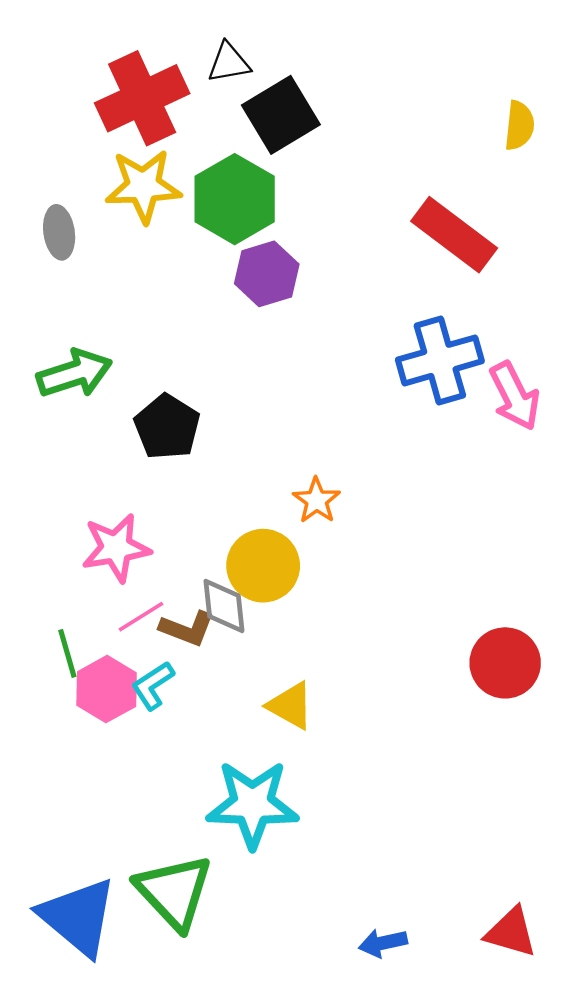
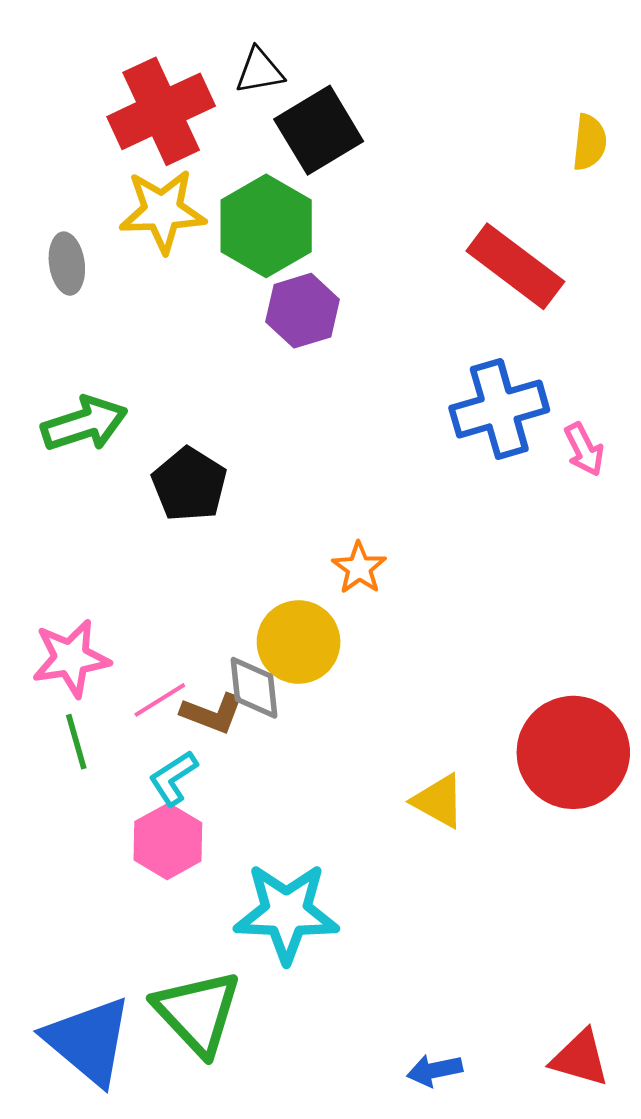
pink arrow: (515, 396) -> (584, 449), size x0.7
pink star: (116, 548) -> (71, 658), moved
red circle: (505, 663) -> (573, 752), size x1.4
pink hexagon: (107, 689) -> (168, 841), moved
yellow triangle: (290, 706) -> (439, 801), moved

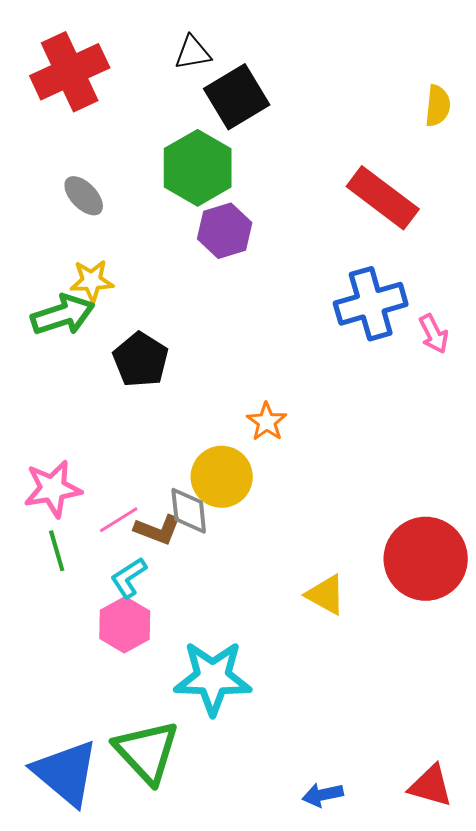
red cross: (161, 111) -> (70, 72), moved
yellow star: (162, 211) -> (92, 281), moved, size x0.7
gray ellipse: (67, 264) -> (84, 196), moved, turned -36

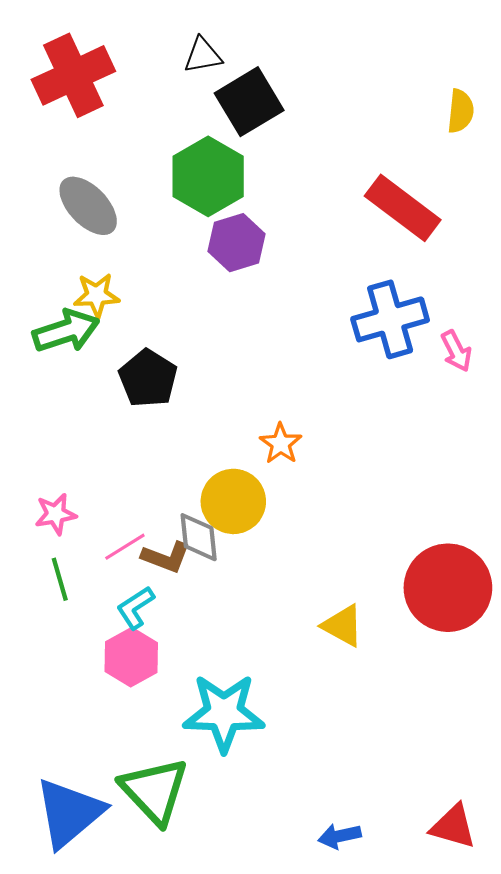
gray ellipse: (84, 196) -> (88, 206), size x1.4
pink star: (53, 489) -> (56, 514), size x0.7
blue triangle: (66, 773) -> (69, 813), turned 40

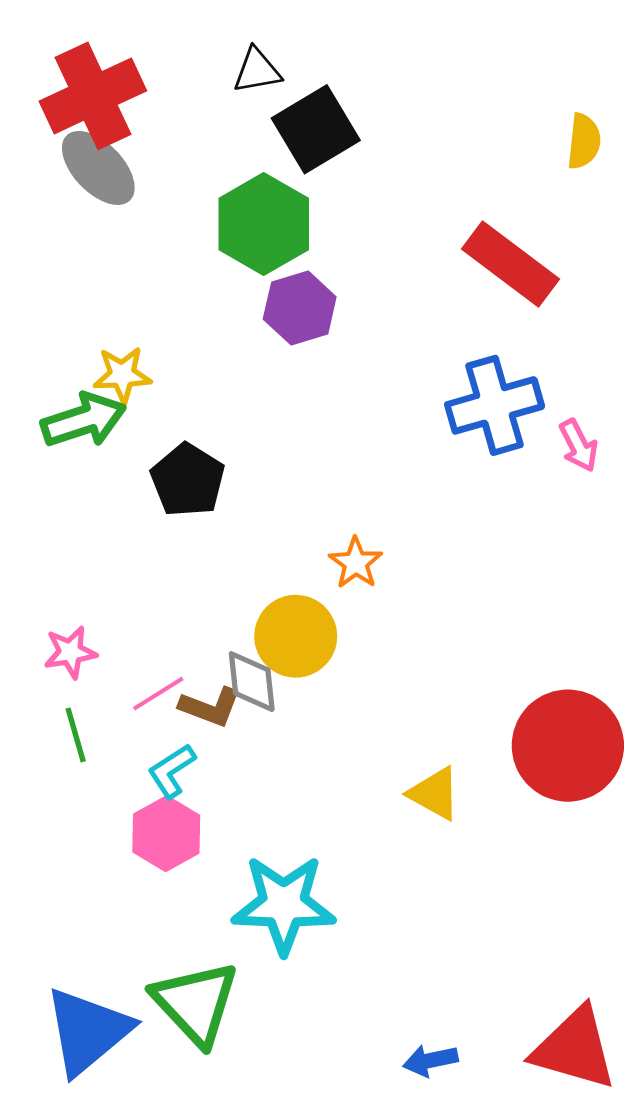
gray ellipse: (88, 206) -> (98, 168), moved
red triangle: (453, 827) -> (575, 1048), size x1.5

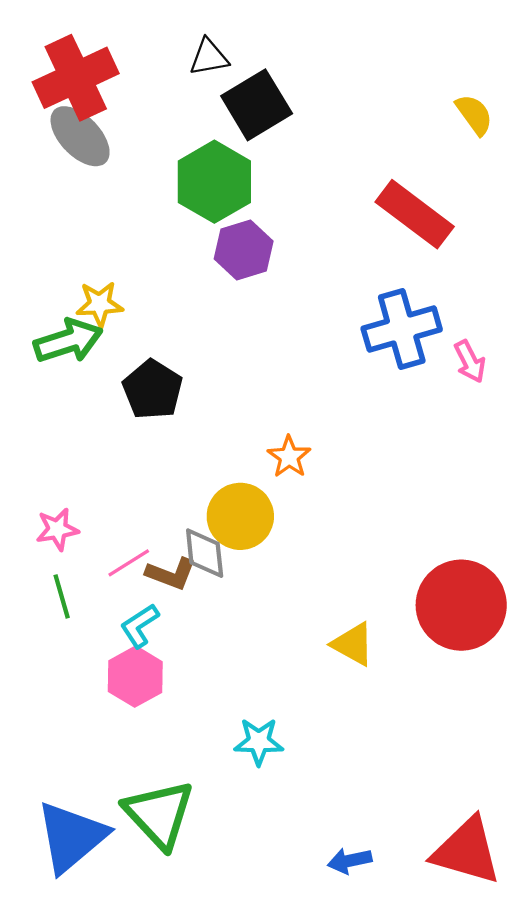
yellow semicircle: (584, 141) -> (474, 115), turned -42
cyan star: (284, 904) -> (259, 742), moved, size x0.6

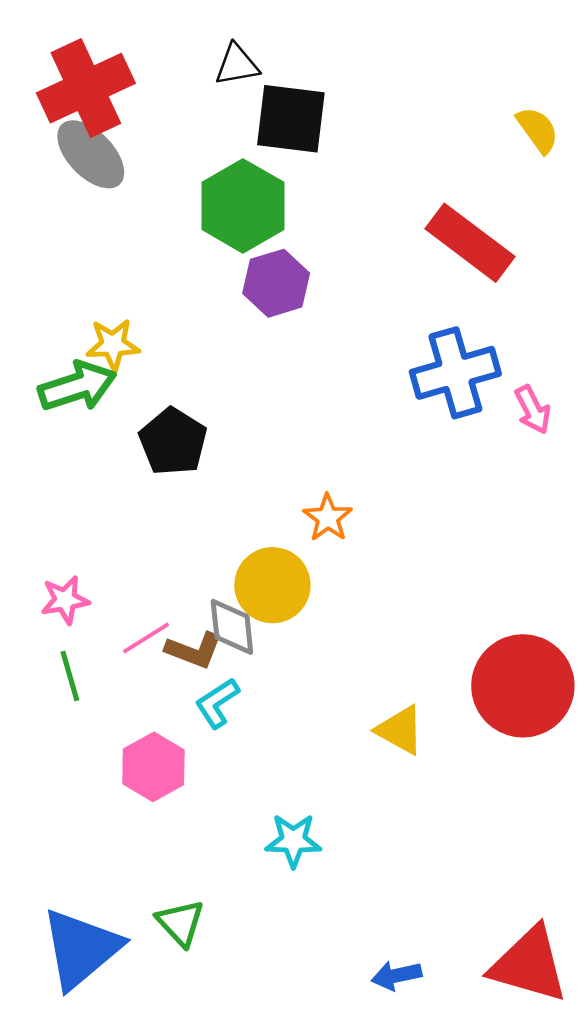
black square: (257, 105) -> (291, 119), turned 38
cyan L-shape: (140, 626) -> (217, 703), moved
green triangle: (159, 814) -> (180, 923), size x0.6

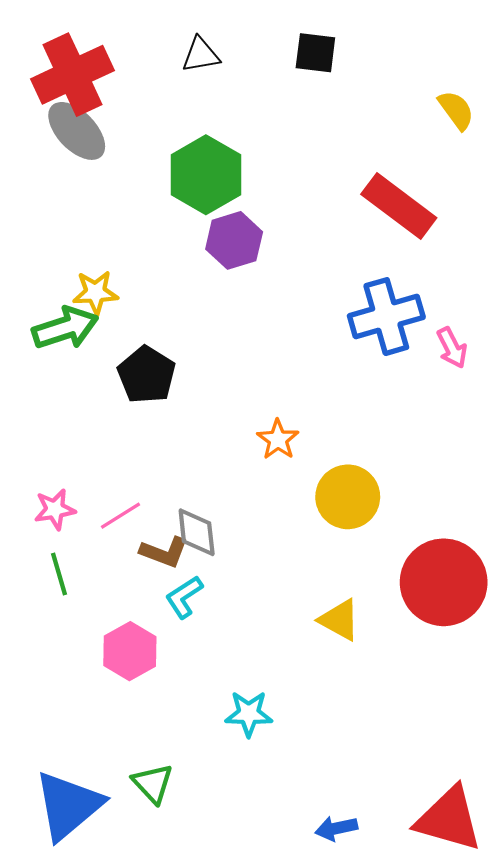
black square: (291, 119) -> (315, 53), moved, size x0.7
yellow circle: (272, 585) -> (348, 497), moved
pink line: (146, 638) -> (120, 516), moved

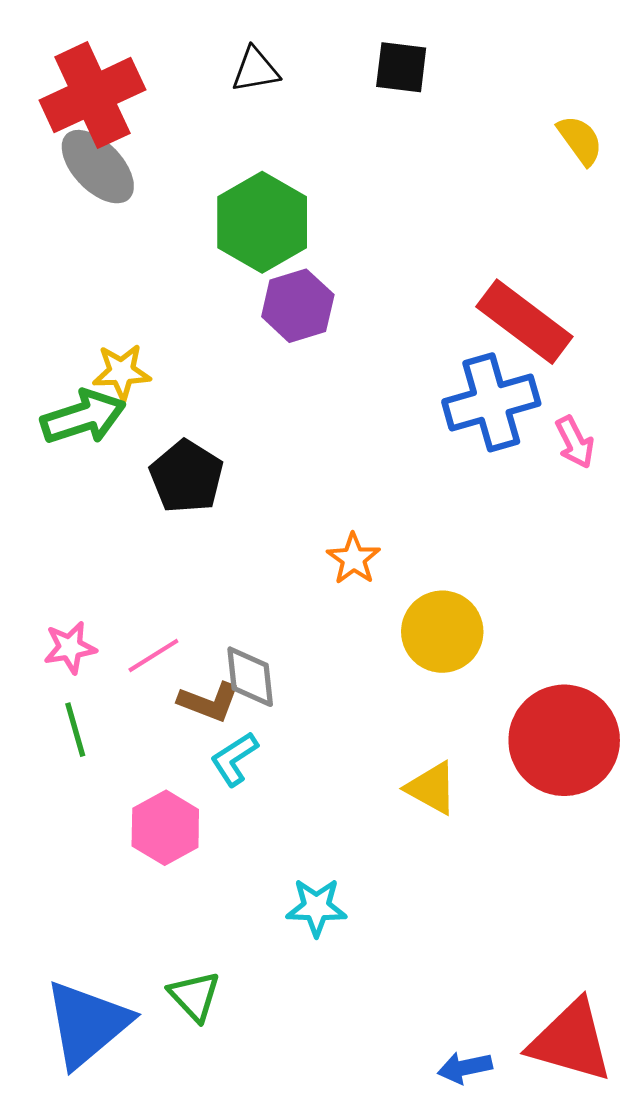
red rectangle: (399, 206) -> (524, 322), moved
blue arrow: (336, 828) -> (465, 1068), moved

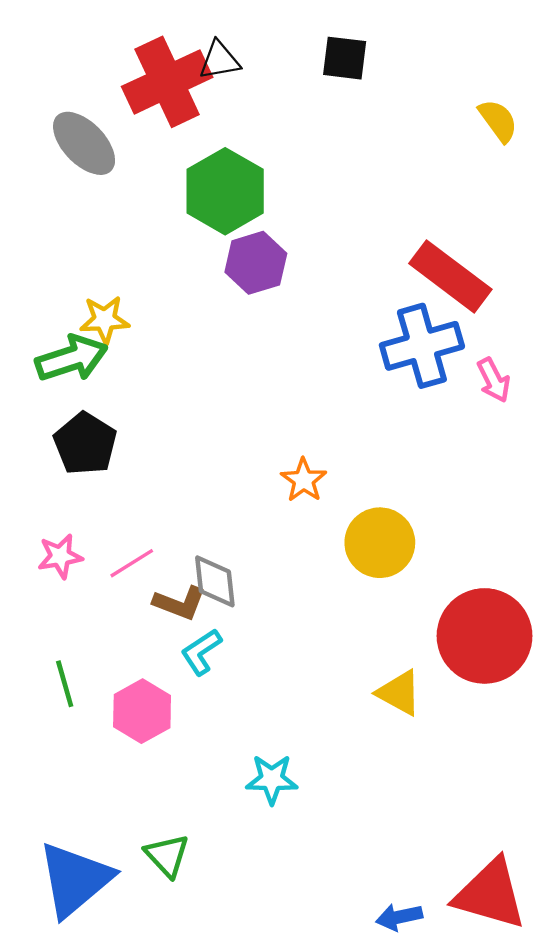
red cross: (92, 95) -> (167, 82), moved
black pentagon: (187, 477) -> (85, 444), moved
green line: (75, 730) -> (65, 684), moved
yellow triangle: (432, 788) -> (399, 693), moved

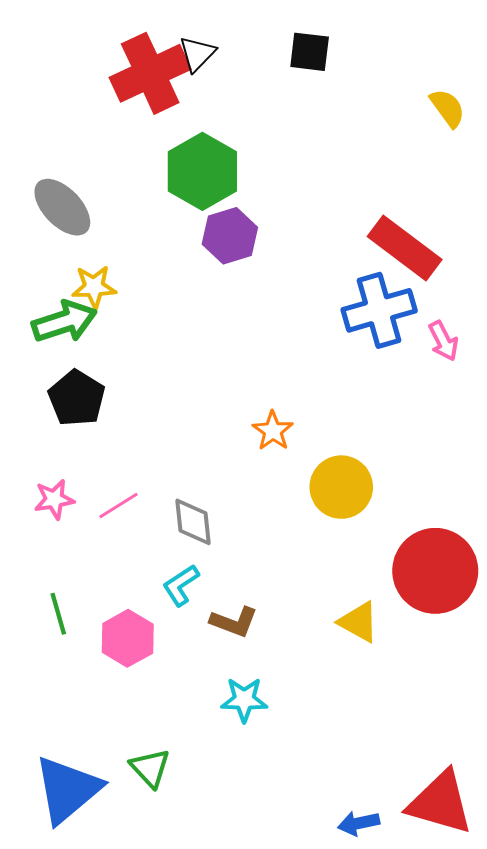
black triangle: (219, 60) -> (197, 54), turned -36
gray ellipse: (84, 143) -> (62, 207), moved
brown L-shape: (180, 603) -> (234, 622), moved

